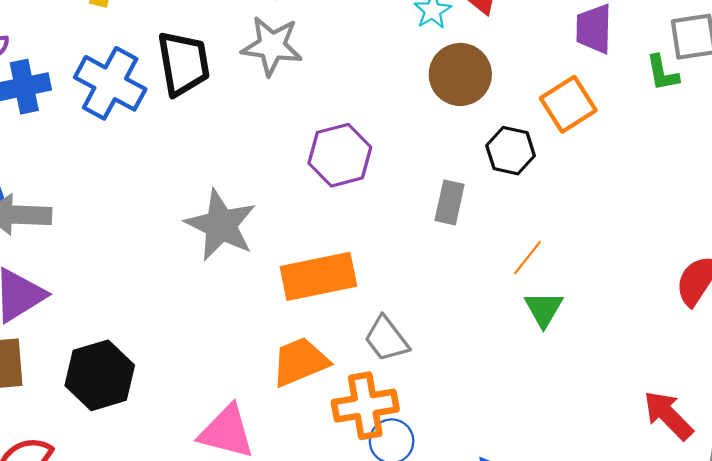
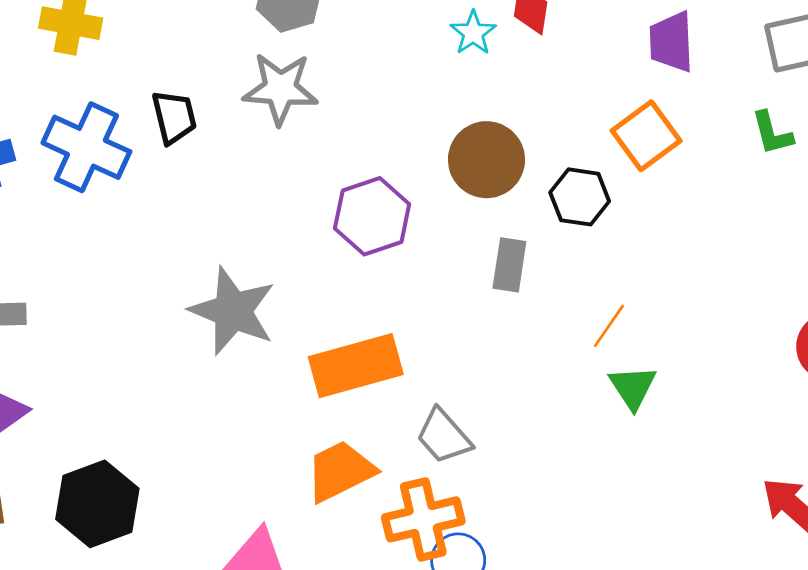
black trapezoid: (183, 63) -> (174, 117), size x0.7
green L-shape: (662, 73) -> (772, 133), moved
brown circle: (460, 74) -> (486, 160), moved

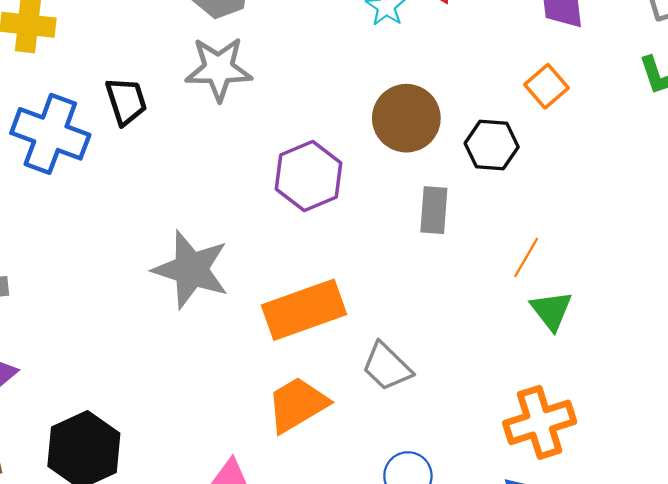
orange square: (646, 136) -> (546, 86), size x0.7
orange cross: (423, 519) -> (540, 422), moved

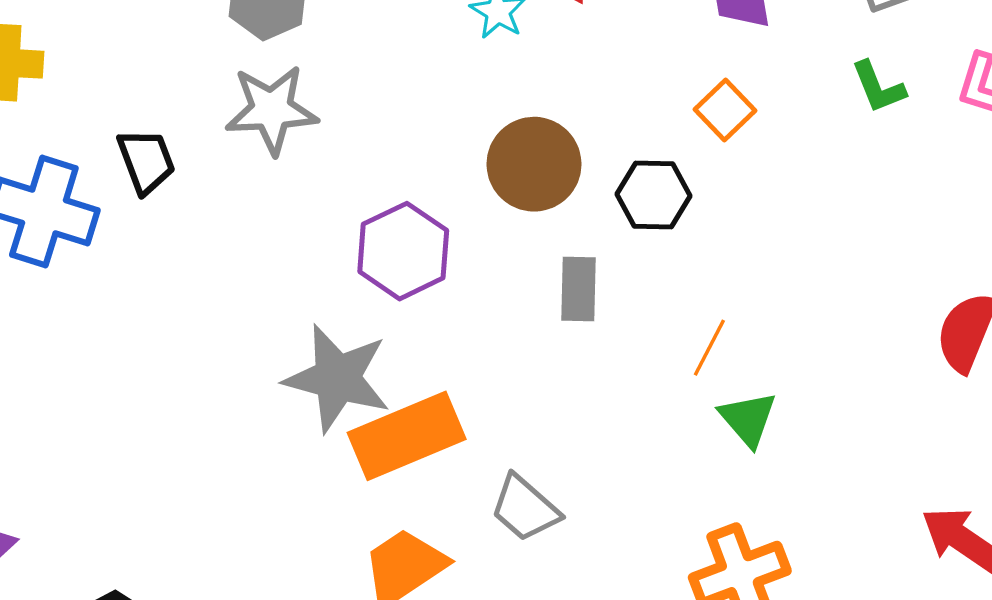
gray star: (191, 269) -> (337, 378), moved

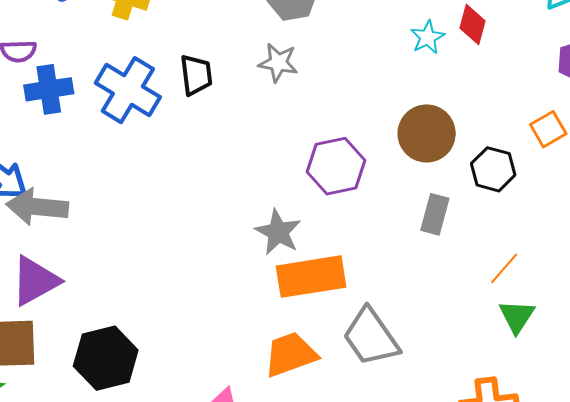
gray star: (271, 110) -> (278, 63), size x0.7
gray star: (337, 378) -> (278, 232), size x0.7
gray trapezoid: (525, 508) -> (371, 337), size x1.4

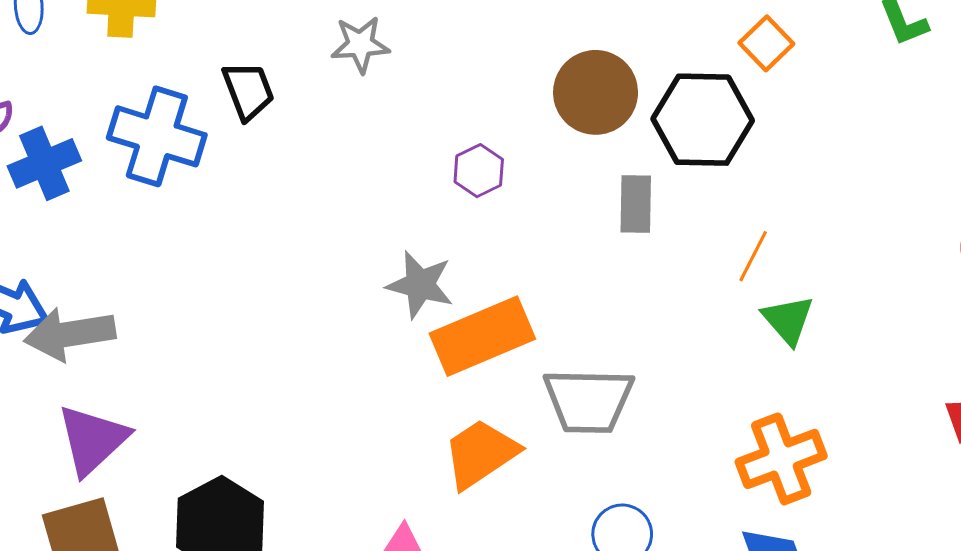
purple hexagon: (336, 166) -> (479, 171), size x0.6
black hexagon: (493, 169) -> (703, 120), size x1.5
gray trapezoid: (371, 337) -> (589, 401), turned -40

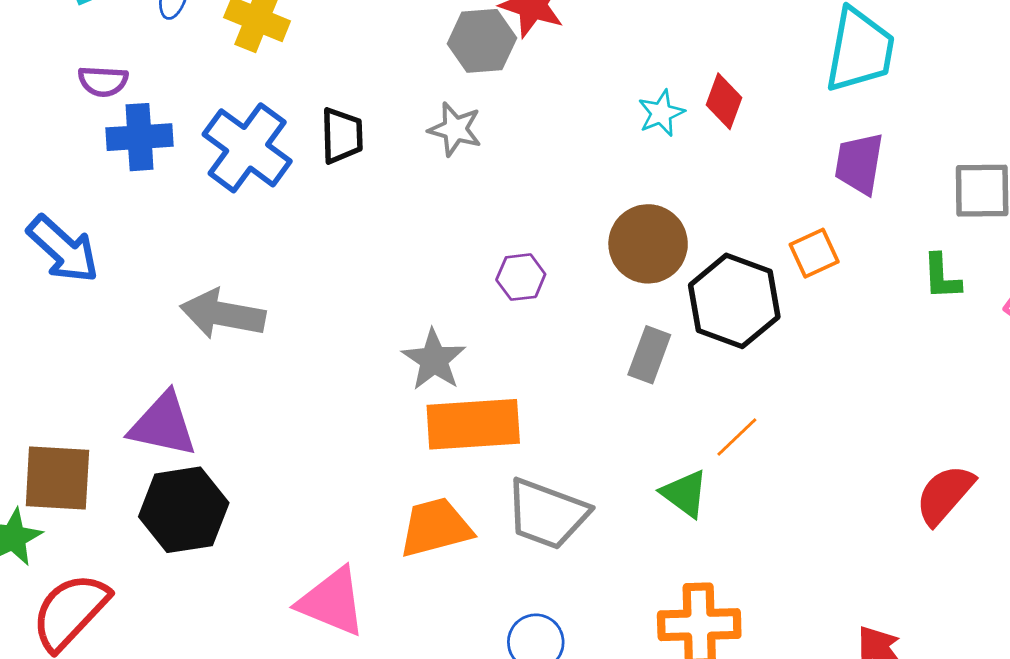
green triangle: (788, 320) -> (685, 494), moved, turned -32
gray arrow: (70, 334) -> (223, 314), moved
purple triangle: (93, 440) -> (163, 425), moved, turned 36

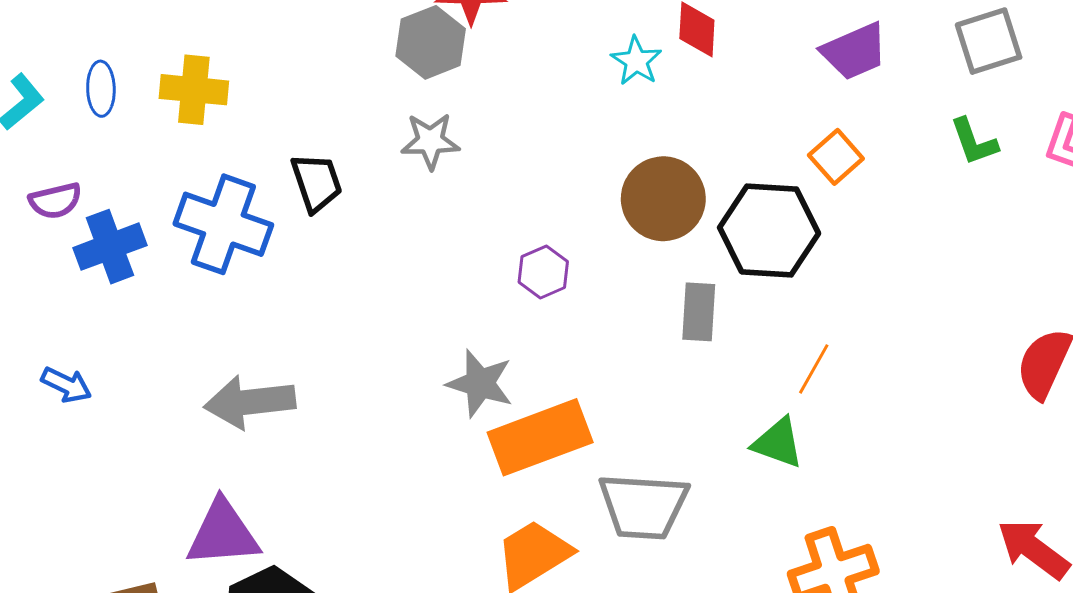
purple trapezoid: (859, 164) -> (854, 51), turned -106
blue arrow: (63, 249) -> (66, 385), size x0.6

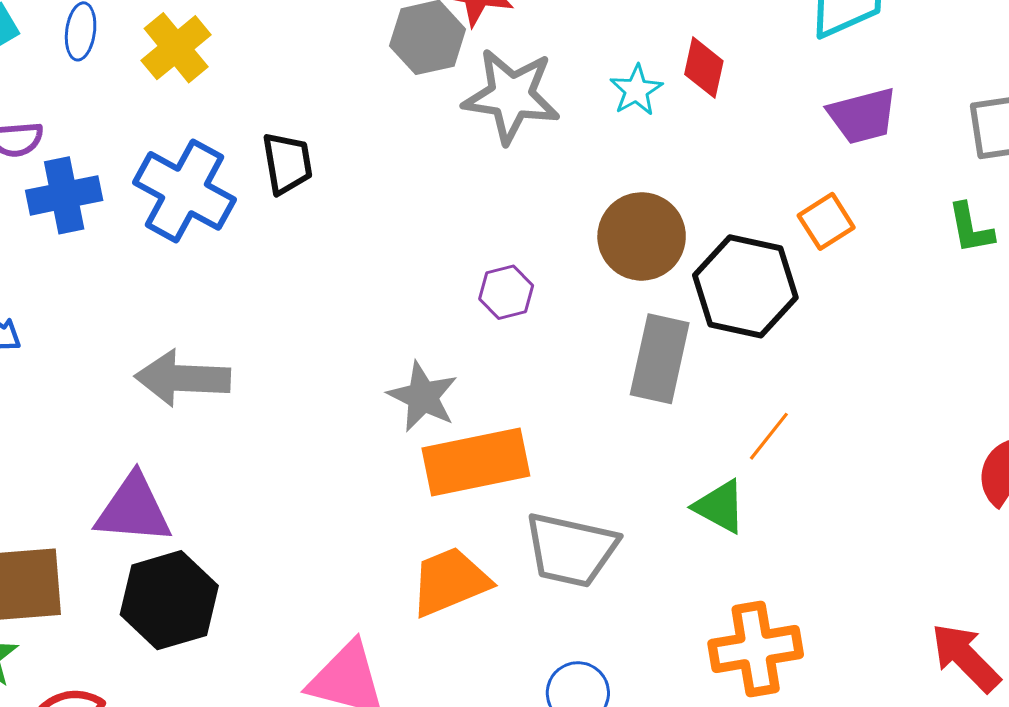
yellow cross: (194, 90) -> (176, 48), turned 36
gray star: (430, 141) -> (511, 96), moved, size x1.6
gray rectangle: (699, 312) -> (660, 359), size x1.4

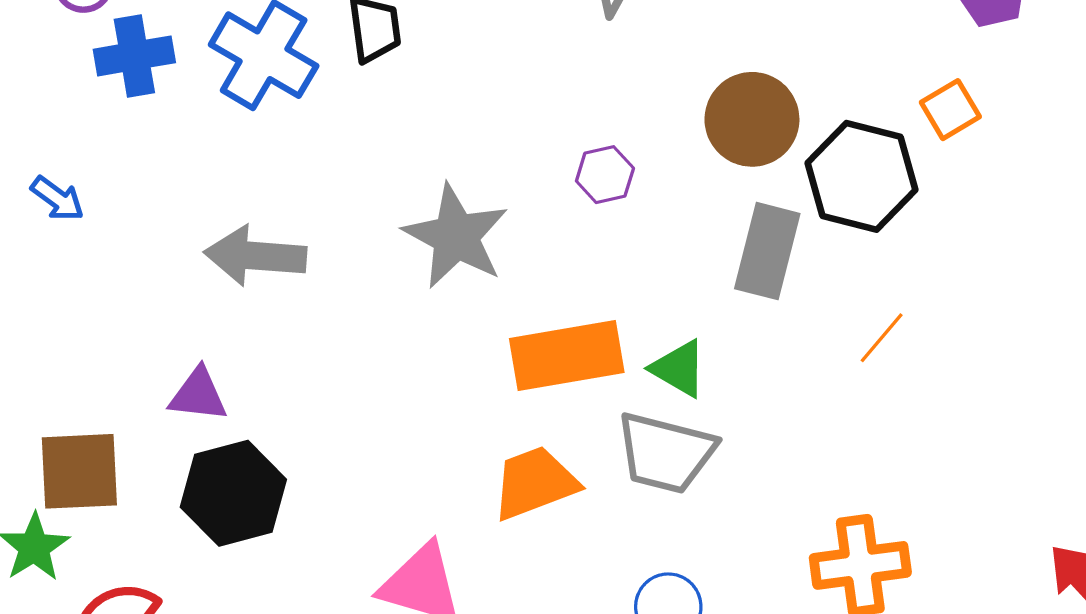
gray star: (423, 397) -> (456, 236), moved, size x1.4
green triangle: (720, 506) -> (679, 369), moved
purple triangle: (134, 509) -> (198, 395), size x0.7

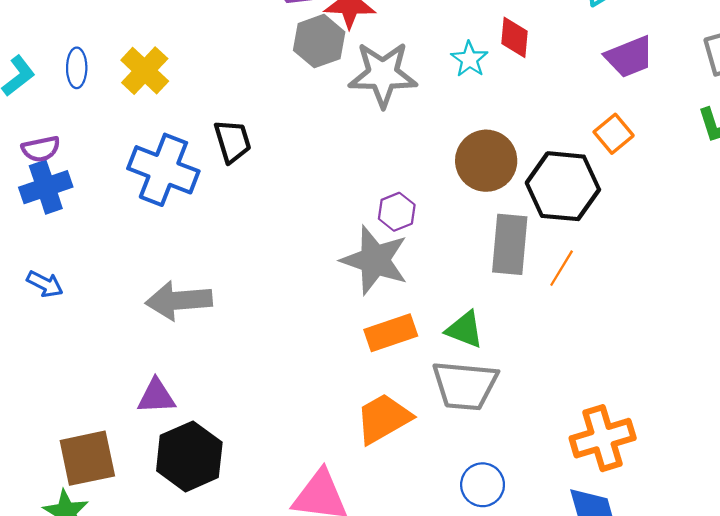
blue cross: (134, 56) -> (46, 187), moved
gray star: (456, 236) -> (375, 260), moved
orange line: (882, 338) -> (562, 268), moved
orange rectangle: (567, 356) -> (391, 333), size x0.7

